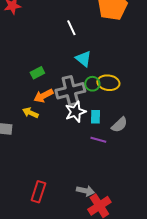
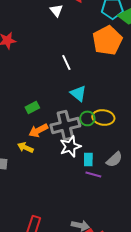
cyan rectangle: (95, 117) -> (88, 159), moved

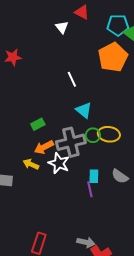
white star: (70, 146) -> (59, 163), moved, turned -30
gray semicircle: (114, 159) -> (120, 176), turned 78
purple line: (93, 174) -> (90, 189), moved, turned 63

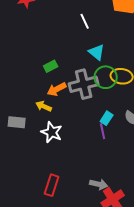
green circle: (93, 135) -> (106, 77), size x1.5
white star: (59, 163) -> (52, 132), moved
cyan rectangle: (94, 176) -> (107, 118), turned 32

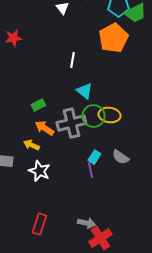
white line: (85, 21) -> (72, 60), turned 35
orange arrow: (57, 89) -> (44, 128), turned 60

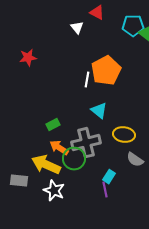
orange pentagon: (113, 38) -> (106, 71), moved
green circle: (93, 116) -> (74, 159), moved
yellow arrow: (31, 145) -> (46, 165), size x1.8
gray semicircle: (120, 157) -> (135, 160), moved

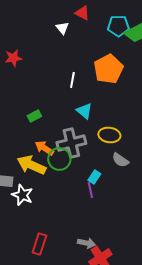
orange pentagon: (106, 71) -> (108, 69), moved
green rectangle: (53, 125) -> (34, 116), moved
white star: (54, 191) -> (22, 195), moved

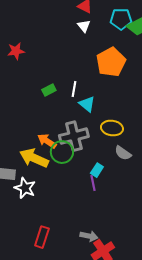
white triangle: (62, 28) -> (84, 26), moved
white line: (72, 80) -> (74, 89), moved
green rectangle: (34, 116) -> (49, 90), moved

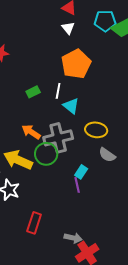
orange pentagon: (111, 62) -> (76, 64), moved
orange arrow: (47, 141) -> (31, 132), moved
red rectangle: (42, 237) -> (34, 223), moved

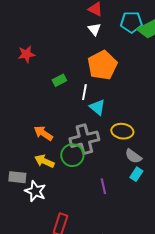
green rectangle: (33, 92) -> (59, 80), moved
orange arrow: (31, 132) -> (43, 133), moved
yellow arrow: (18, 160) -> (44, 161), size x0.7
cyan rectangle: (81, 172) -> (136, 174), moved

